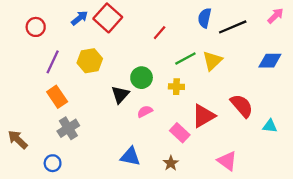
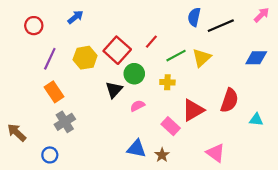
red square: (108, 18) -> (117, 50), moved
red line: (160, 33) -> (151, 42), moved
red semicircle: (242, 106) -> (229, 100), turned 60
blue triangle: (130, 156) -> (136, 149), moved

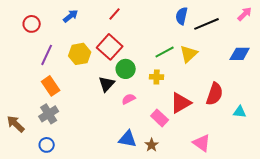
red line: (151, 42) -> (115, 14), moved
gray cross: (65, 122) -> (49, 114), moved

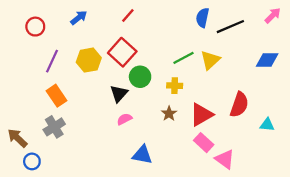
pink semicircle: (129, 99) -> (124, 119), moved
pink rectangle: (160, 118) -> (204, 143), moved
blue circle: (47, 145) -> (32, 161), moved
brown star: (152, 145) -> (169, 114), moved

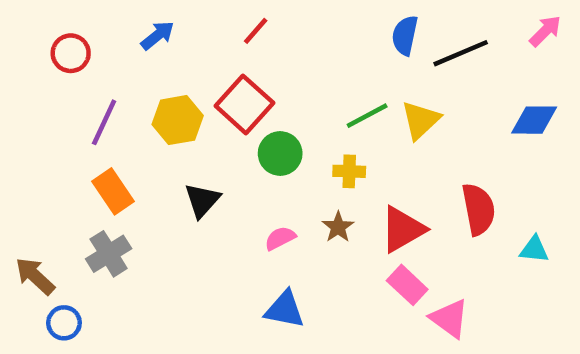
black triangle: (119, 93) -> (202, 200), moved
red semicircle: (239, 105) -> (478, 209), turned -30
pink semicircle: (124, 119) -> (280, 238), moved

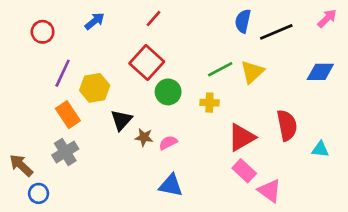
yellow hexagon: (178, 120) -> (95, 88), moved
brown star: (338, 227) -> (144, 137), moved, turned -30

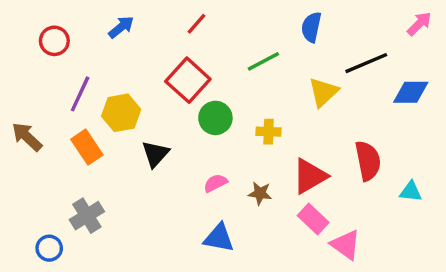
black line: (276, 32) -> (366, 63), moved
green line: (220, 69) -> (263, 61), moved
brown star: (144, 137) -> (260, 193), moved
gray cross: (65, 152) -> (87, 216), moved
brown arrow: (21, 165) -> (27, 137), moved

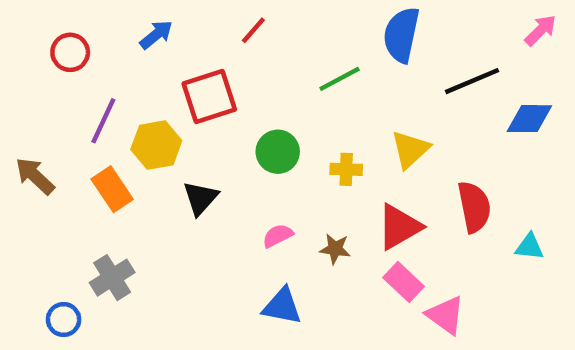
blue semicircle: (311, 27) -> (401, 35), size x1.4
red square: (188, 80) -> (209, 97), moved, turned 30
yellow triangle: (323, 92) -> (410, 149), moved

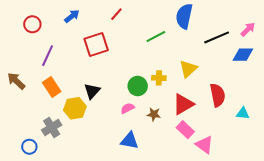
pink arrow: (540, 30) -> (248, 29), moved
yellow hexagon: (156, 145) -> (75, 108), moved
green circle: (278, 152) -> (138, 86), moved

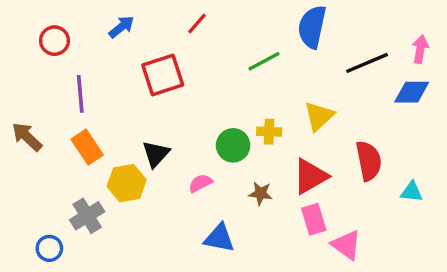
pink arrow: (248, 29) -> (420, 49), turned -35
purple line: (48, 56) -> (80, 94), turned -30
pink semicircle: (128, 108) -> (200, 183), moved
pink rectangle: (185, 130) -> (314, 219), turned 30

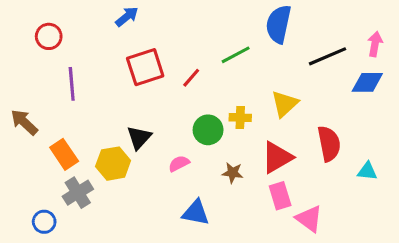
red line: (197, 23) -> (191, 78), moved
blue arrow: (121, 27) -> (127, 17), moved
orange rectangle: (87, 147) -> (64, 154), moved

